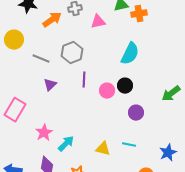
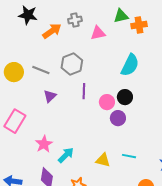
yellow circle: (14, 40) -> (14, 72), moved
purple circle: (136, 113) -> (118, 118), moved

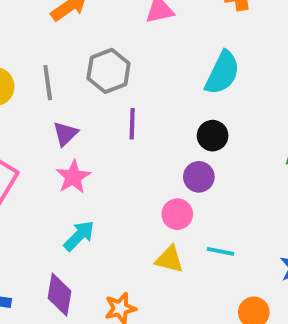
gray line: (41, 70) -> (48, 83), turned 60
pink circle: (107, 102) -> (177, 214), moved
pink star: (44, 144) -> (73, 177), moved
cyan arrow: (66, 155) -> (79, 236), moved

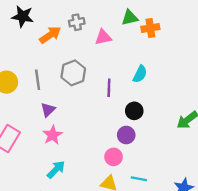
cyan semicircle: (222, 73) -> (140, 74), size x0.7
purple line: (132, 124) -> (109, 88), moved

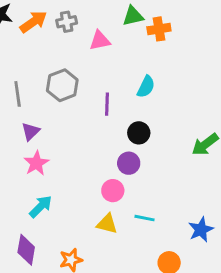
orange arrow: (50, 35) -> (33, 22), moved

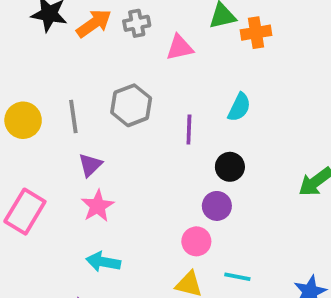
cyan arrow: (41, 206) -> (103, 262), turned -125

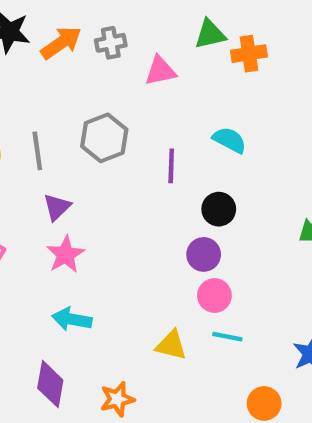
cyan semicircle: (239, 107) -> (230, 140), turned -88
pink circle: (196, 241) -> (214, 296), moved

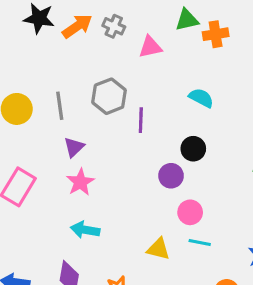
gray cross: (111, 43) -> (114, 26), turned 35
purple line: (171, 166) -> (141, 120), moved
purple circle: (204, 254) -> (171, 176), moved

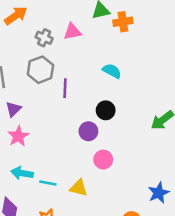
gray cross: (114, 26) -> (44, 38), moved
cyan line: (200, 243) -> (48, 183), moved

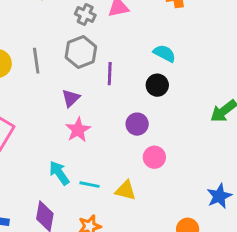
purple triangle: (13, 109) -> (71, 98), moved
black circle: (106, 110) -> (157, 85), moved
pink star: (18, 136) -> (78, 130), moved
cyan arrow: (22, 173) -> (59, 173), turned 45

